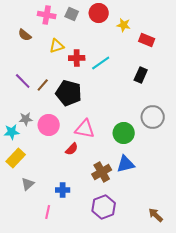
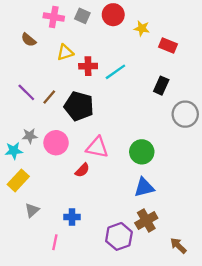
gray circle: (153, 117) -> (185, 114), moved
brown cross: (102, 172) -> (146, 220), moved

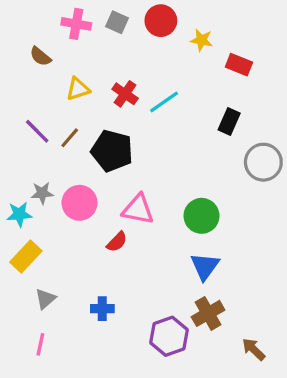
yellow triangle: (65, 52) -> (78, 89), moved
red cross: (88, 66) -> (125, 94), turned 36
blue triangle: (144, 187) -> (205, 266), turned -40
pink line: (55, 242) -> (40, 344), moved

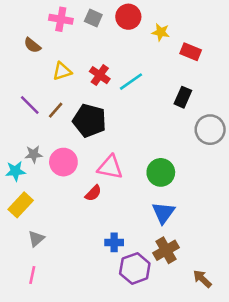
blue cross: (102, 309) -> (114, 242), moved

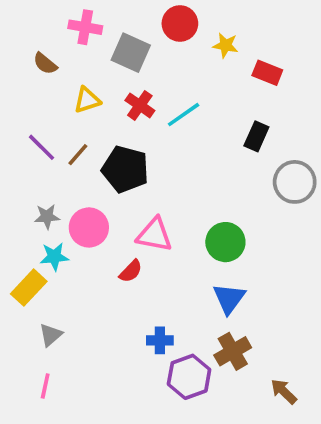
gray square: (93, 18) -> (131, 53), moved, size x1.5
cyan star: (15, 171) -> (54, 257), moved

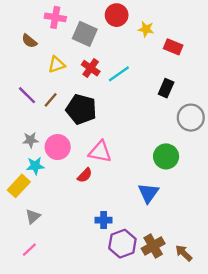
green circle: (225, 242) -> (166, 156), moved
brown cross: (233, 351) -> (153, 246), moved
pink line: (45, 386) -> (29, 250), turned 35

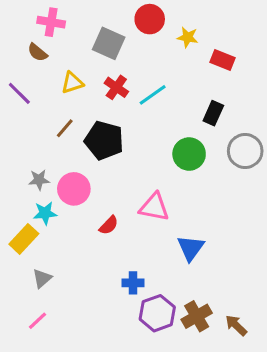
pink cross: (55, 17) -> (51, 22), moved
purple line: (27, 95) -> (19, 93), moved
pink triangle: (100, 152) -> (154, 207), moved
green circle: (166, 156) -> (189, 154), moved

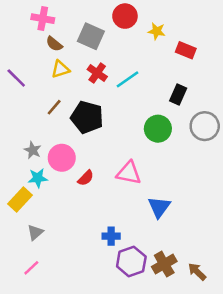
brown semicircle: (37, 52) -> (54, 44), moved
gray star: (39, 180) -> (33, 150), turned 30
red semicircle: (109, 225) -> (86, 178), moved

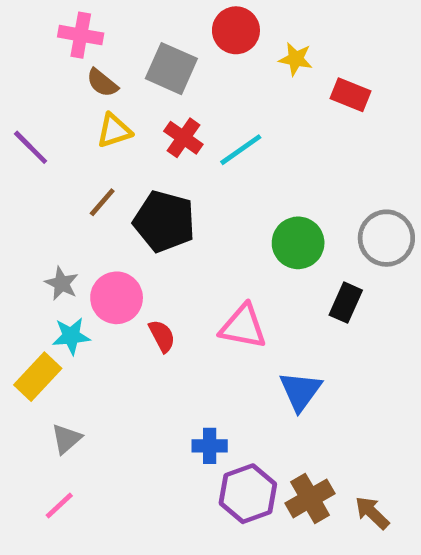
black rectangle: (178, 94) -> (346, 303), moved
red semicircle: (86, 178) -> (162, 336), turned -72

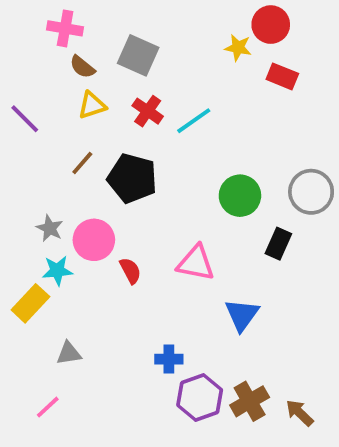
red circle: (236, 30) -> (271, 25), moved
gray triangle: (66, 439) -> (69, 353), moved, turned 32

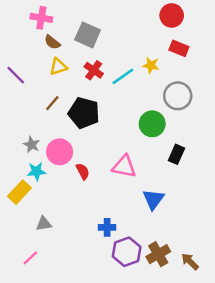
yellow star: (238, 48) -> (151, 65), moved
gray circle: (311, 192) -> (178, 96), moved

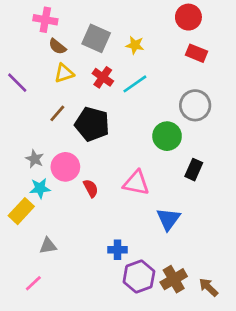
yellow star: (151, 65) -> (135, 45), moved

